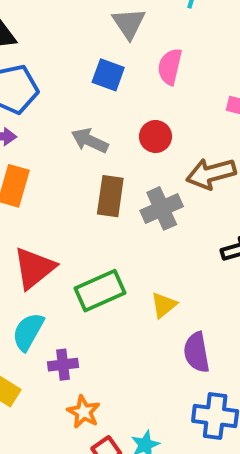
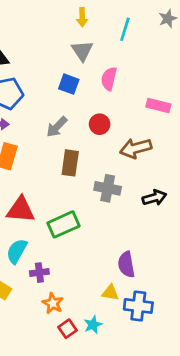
gray arrow: (90, 141) -> (57, 127), turned -70
gray cross: (162, 208) -> (108, 188), moved, turned 35
red triangle: (34, 268) -> (21, 210), turned 44
yellow triangle: (164, 305) -> (110, 293), moved, turned 48

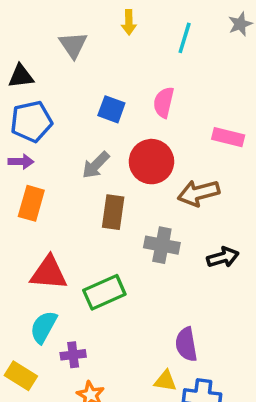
gray triangle: (82, 51) -> (73, 45), moved
red circle: (100, 124) -> (151, 162), size x1.6

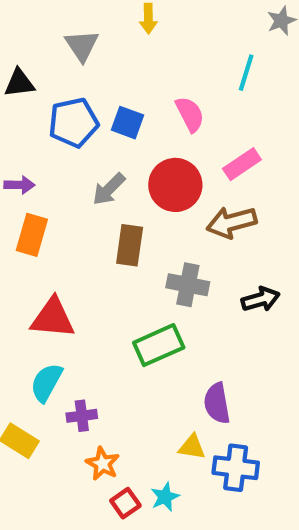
cyan line: (185, 38) -> (246, 73), moved
pink semicircle: (164, 102) -> (190, 114), turned 140
blue pentagon: (31, 122) -> (73, 123), moved
pink rectangle: (228, 137) -> (242, 164), moved, turned -48
green rectangle: (104, 292) -> (159, 345), moved

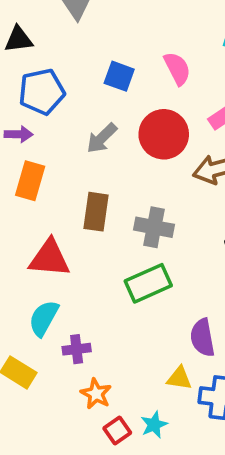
blue pentagon: (73, 123) -> (42, 92), moved
brown rectangle: (130, 245) -> (96, 212), moved
gray cross: (188, 285) -> (154, 227), moved

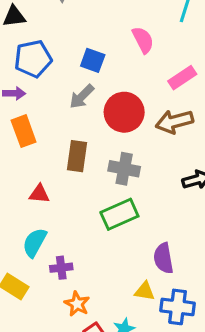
blue square: (119, 76) -> (93, 60), moved
red circle: (164, 134) -> (124, 112), moved
orange rectangle: (30, 181) -> (24, 131), turned -36
red triangle: (50, 258) -> (39, 194), size x0.6

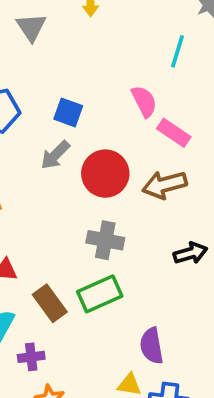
pink semicircle: (143, 40) -> (144, 101), moved
pink rectangle: (182, 78) -> (174, 133), turned 68
brown rectangle: (77, 156) -> (50, 303), moved, turned -44

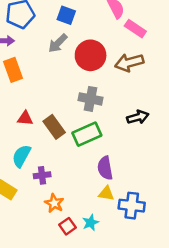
black arrow: (190, 253) -> (138, 117), moved
brown rectangle: (50, 303) -> (54, 127), moved
purple semicircle: (152, 346) -> (105, 168), moved

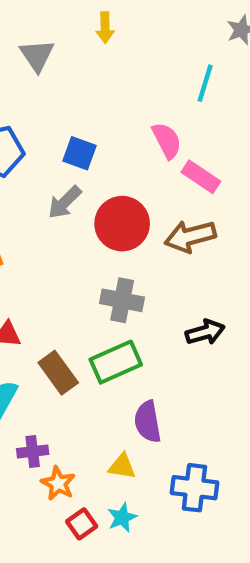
brown rectangle: (54, 127) -> (58, 373), moved
purple cross: (42, 175) -> (33, 451), moved
yellow triangle: (106, 193) -> (122, 466), moved

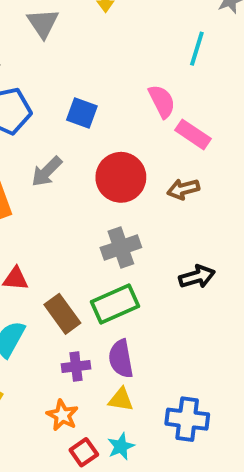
gray arrow: (65, 202) -> (47, 171), moved
brown arrow: (190, 236) -> (183, 189), size x0.7
gray cross: (122, 300) -> (121, 248), turned -30
purple semicircle: (148, 422) -> (121, 359), moved
purple cross: (33, 451) -> (76, 366), moved

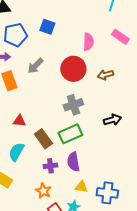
pink semicircle: (162, 101) -> (88, 42), moved, turned 30
blue square: (82, 113) -> (47, 27), moved
pink rectangle: (193, 134) -> (120, 37), moved
yellow triangle: (121, 400) -> (81, 187), moved

